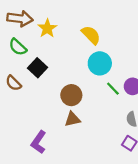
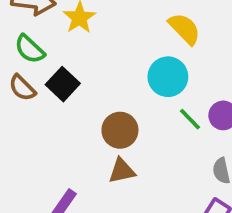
yellow semicircle: (91, 35) -> (184, 29), moved
brown semicircle: (13, 83) -> (22, 88), moved

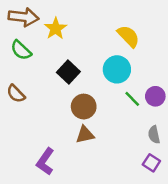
black square: (63, 84) -> (68, 72), moved
brown semicircle: (22, 88) -> (16, 94), moved

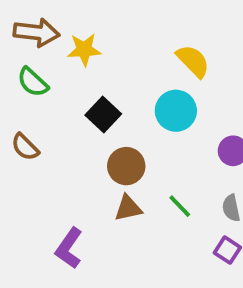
yellow star: (56, 28) -> (84, 50), turned 30
green line: (132, 99) -> (180, 206), moved

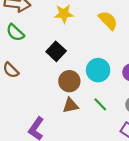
yellow star: (84, 50) -> (64, 14), moved
cyan circle: (176, 111) -> (98, 70), moved

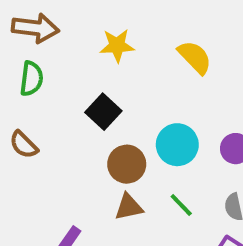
green semicircle: (15, 33) -> (31, 79), turned -126

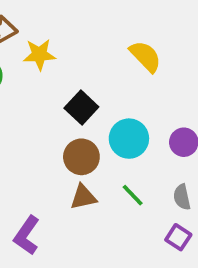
yellow star: (117, 46) -> (39, 55), moved
black square: (103, 112) -> (81, 107), moved

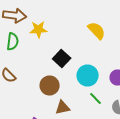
brown circle: (81, 157) -> (50, 86), moved
green line: (133, 195) -> (96, 98), moved

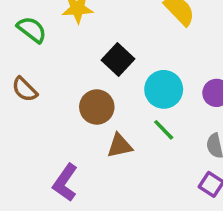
green semicircle: (13, 42) -> (32, 30), turned -60
green line: (96, 98) -> (164, 130), moved

